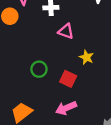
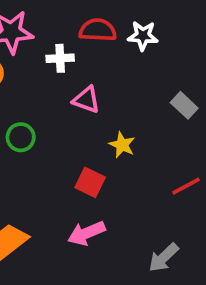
green circle: (39, 69) -> (21, 137), moved

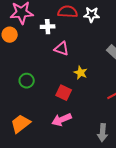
green circle: (21, 137) -> (27, 81), moved
gray arrow: (164, 258) -> (103, 133), turned -42

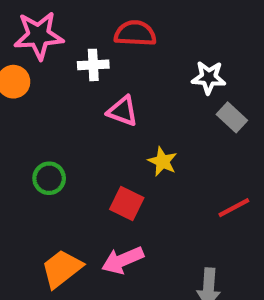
white star: (92, 15) -> (209, 77), moved
orange trapezoid: (21, 124) -> (62, 269), moved

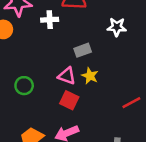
pink triangle: (123, 111) -> (67, 76), moved
gray rectangle: (232, 117) -> (83, 50), moved, turned -63

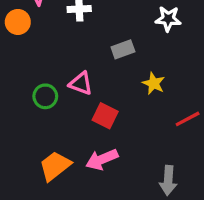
pink triangle: (67, 76) -> (81, 83), moved
yellow star: (90, 76) -> (154, 83), moved

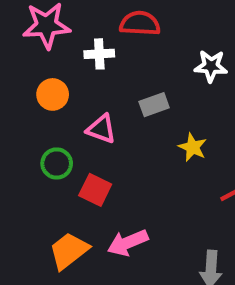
orange circle: (18, 22) -> (53, 94), moved
pink triangle: (81, 83) -> (101, 129), moved
red square: (105, 116) -> (95, 190), moved

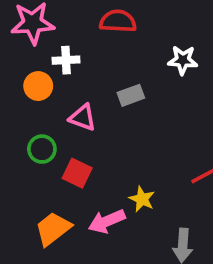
white cross: (99, 54) -> (66, 60), moved
yellow star: (193, 147) -> (142, 199), moved

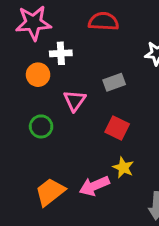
pink triangle: (83, 118) -> (75, 101), turned 45
red square: (77, 173) -> (117, 128), moved

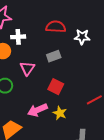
red semicircle: (103, 21) -> (56, 27), moved
pink arrow: (94, 186) -> (37, 110), moved

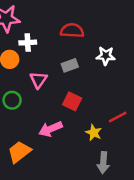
white star: (82, 37) -> (106, 56), moved
yellow star: (60, 113) -> (94, 133), moved

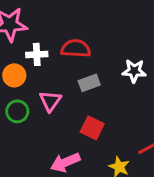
red semicircle: (72, 31) -> (76, 48), moved
green circle: (12, 100) -> (17, 111), moved

